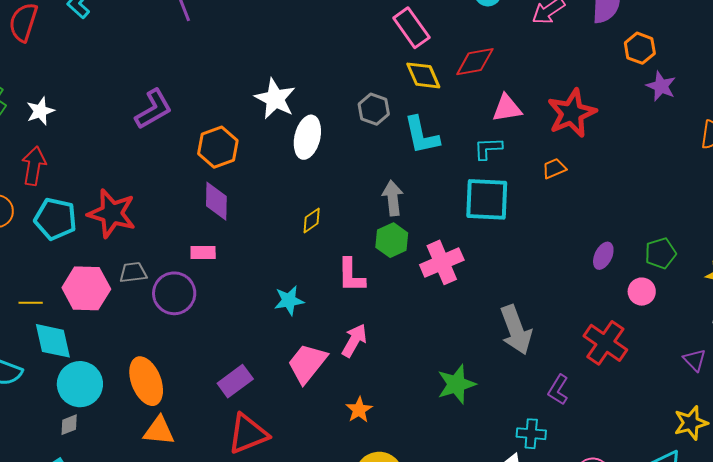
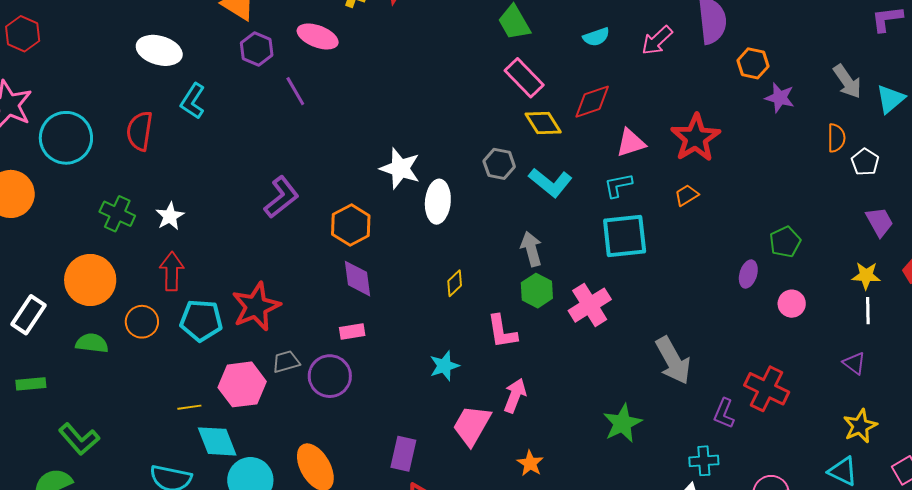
cyan L-shape: (422, 135) -> (550, 183), turned -30
red star: (112, 213) -> (256, 307), turned -30
green pentagon: (660, 253) -> (785, 242), moved
red cross: (605, 343) -> (767, 389), moved
purple rectangle: (235, 381) -> (403, 454), turned -32

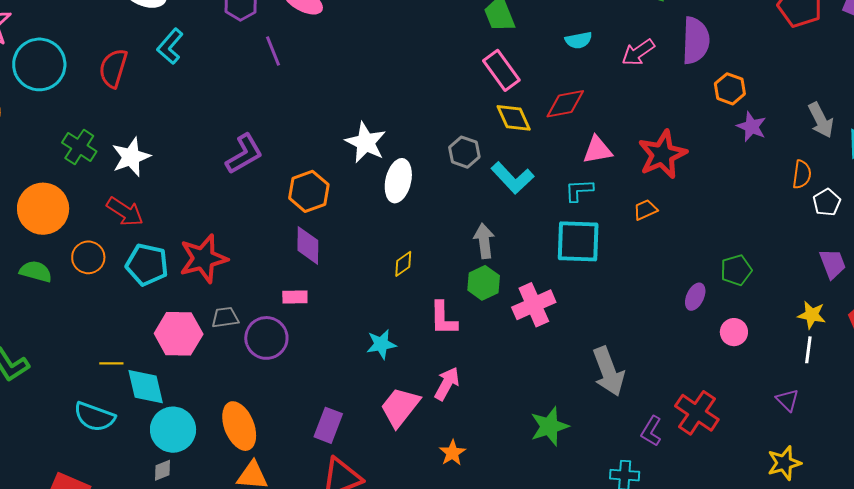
white star: (170, 216) -> (131, 157), size x1.4
red arrow: (172, 271) -> (125, 212), turned 114
yellow line: (189, 407) -> (111, 363), moved

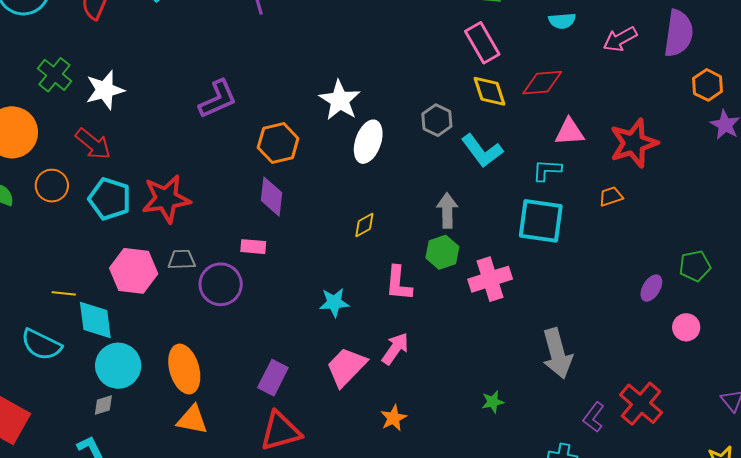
green star: (549, 426) -> (493, 402), size x0.6

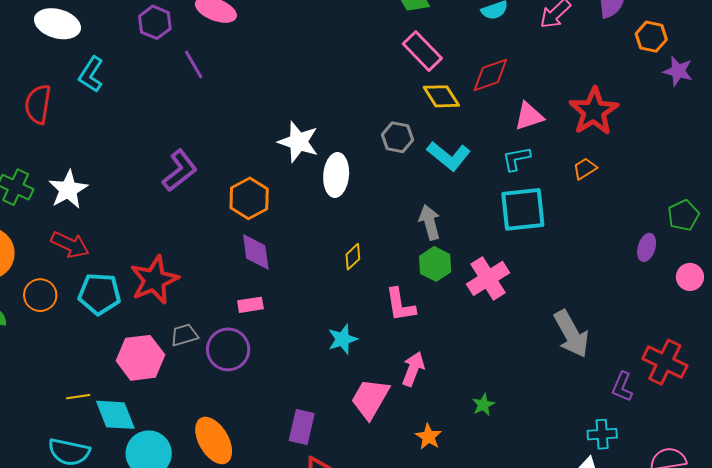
green star: (493, 402) -> (483, 405), moved

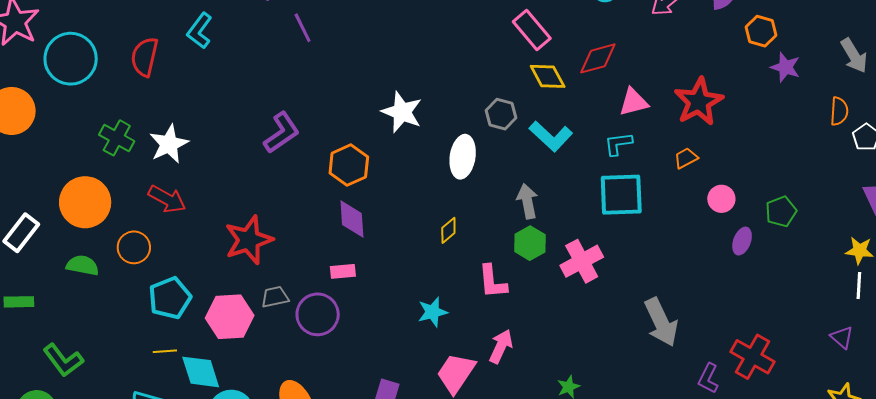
white ellipse: (336, 175) -> (463, 157), moved
pink circle: (690, 277) -> (721, 199), moved
cyan pentagon: (99, 294) -> (170, 298), moved, turned -30

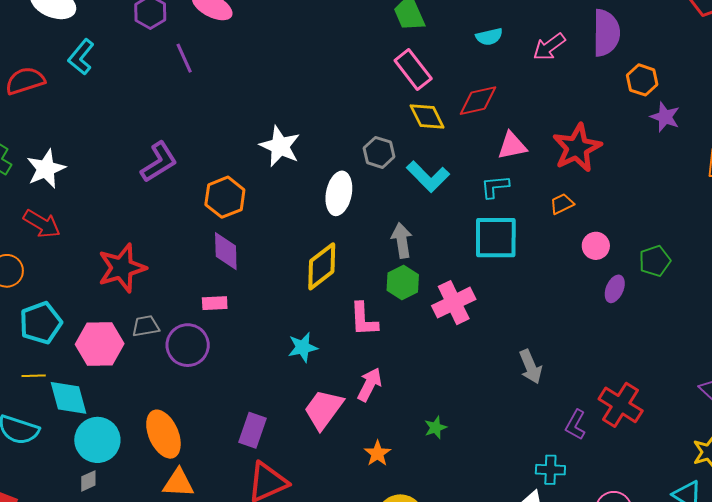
red semicircle: (145, 57) -> (25, 81), turned 57
yellow diamond: (448, 230) -> (322, 266), size x1.8
gray arrow: (661, 322) -> (531, 367), size x0.7

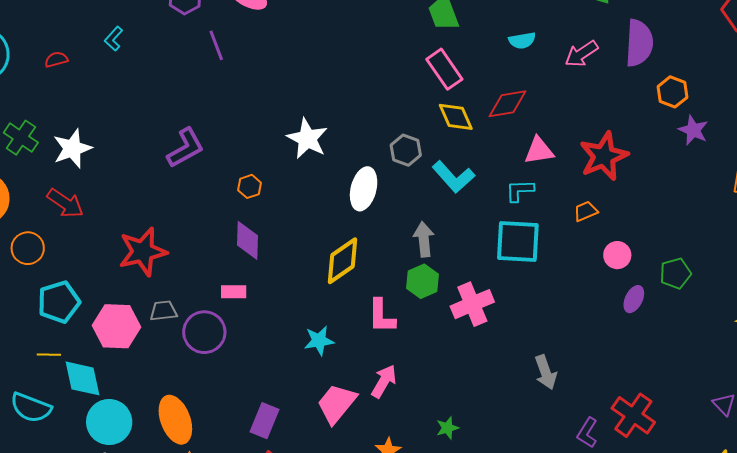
cyan L-shape: (81, 57) -> (114, 39), size x0.7
red semicircle: (25, 81) -> (56, 59), size x0.6
orange hexagon: (225, 197) -> (250, 186), size x0.6

